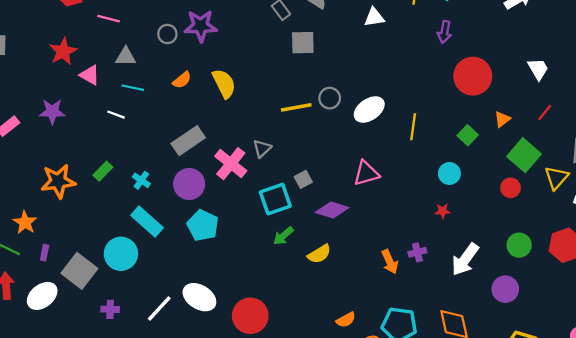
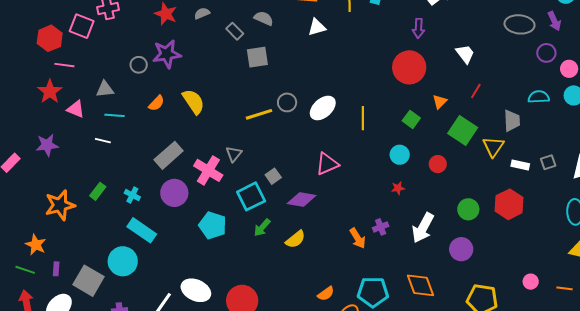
pink line: (109, 19) -> (64, 65), moved
purple arrow: (444, 32) -> (418, 28), moved
red circle: (511, 188) -> (438, 164), moved
cyan pentagon: (203, 225) -> (213, 225), moved

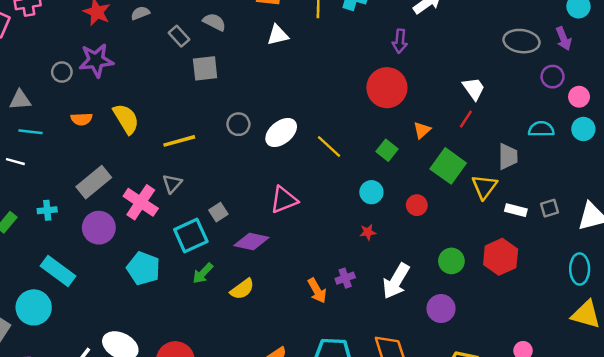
white trapezoid: (465, 54) -> (474, 89), moved
orange semicircle: (156, 103) -> (82, 119), turned 42
yellow line: (259, 114) -> (179, 141), moved
yellow line: (363, 118) -> (329, 147), turned -50
cyan cross: (132, 195) -> (47, 210), moved, turned -35

